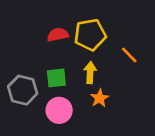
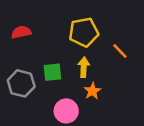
red semicircle: (58, 35) -> (21, 32), moved
pink circle: (59, 110) -> (66, 111), moved

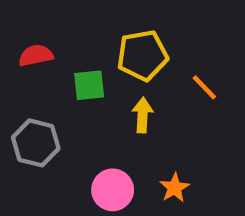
green square: (52, 72) -> (89, 85), moved
orange star: (92, 91) -> (174, 188), moved

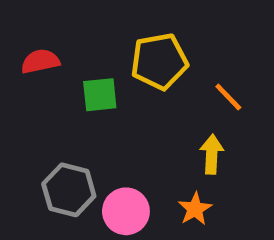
yellow arrow: (142, 115) -> (212, 154), moved
gray hexagon: (36, 143) -> (69, 190), moved

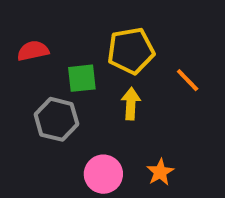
yellow arrow: (212, 154) -> (131, 104), moved
gray hexagon: (69, 190) -> (56, 119), moved

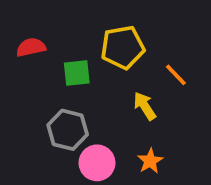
yellow arrow: (131, 104) -> (145, 106), moved, turned -36
gray hexagon: (56, 119) -> (68, 130), moved

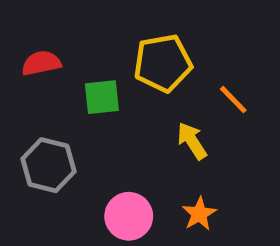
gray hexagon: (68, 130) -> (48, 165), moved

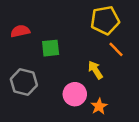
yellow pentagon: (163, 63) -> (105, 20), moved
pink circle: (129, 216) -> (75, 94), moved

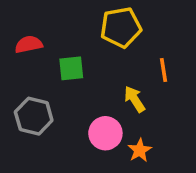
yellow pentagon: (105, 20) -> (121, 27), moved
orange line: (116, 49) -> (164, 70), turned 35

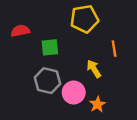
gray hexagon: (34, 116) -> (48, 81), moved

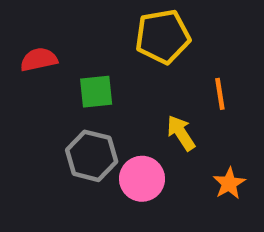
orange star: (97, 104) -> (229, 183), moved

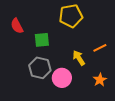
red semicircle: (39, 59) -> (17, 26), turned -105
orange line: (220, 94) -> (100, 48), moved, turned 72

